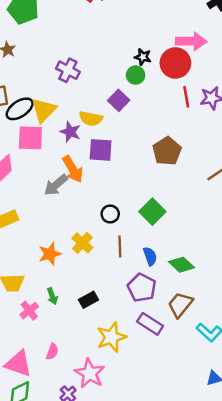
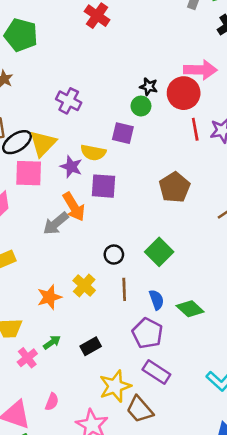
purple square: (119, 100) -> (123, 133), turned -30
green arrow: (52, 296) -> (52, 342), turned -105
brown trapezoid: (180, 305) -> (140, 409), moved, turned -80

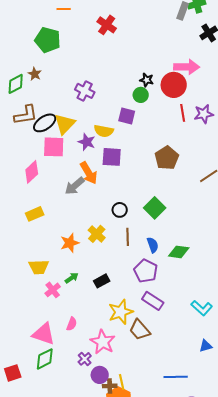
green diamond: (190, 309) -> (179, 252), turned -35

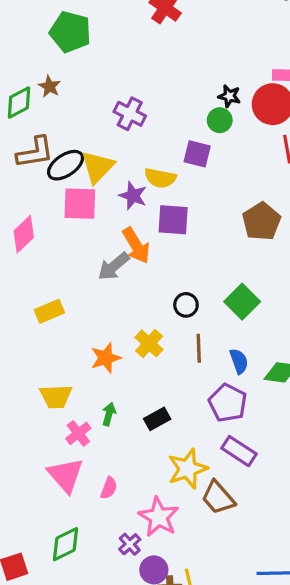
pink diamond: (32, 172) -> (24, 234), moved
green arrow: (72, 278) -> (109, 414), turned -40
pink triangle: (44, 334) -> (66, 475), moved, turned 30

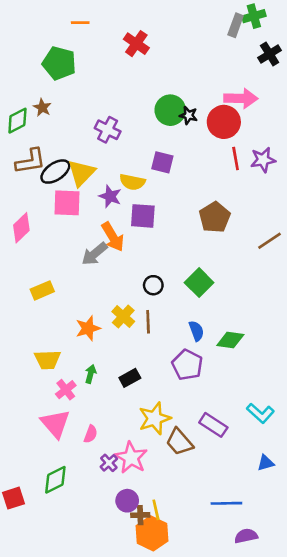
green circle: (220, 120) -> (170, 110), moved, size x1.5
brown line: (199, 348) -> (148, 322), moved
purple rectangle: (239, 451) -> (213, 425), moved
purple cross: (130, 544) -> (109, 463), moved

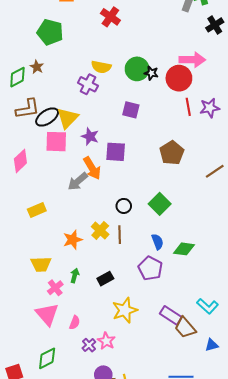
yellow semicircle: (132, 182) -> (101, 67), moved
brown trapezoid: (179, 442) -> (185, 328), moved
pink star: (131, 458) -> (106, 341), size x0.7

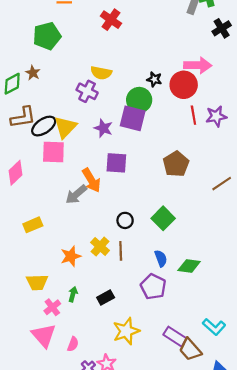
green pentagon: (50, 32) -> (47, 36), turned -30
green circle: (137, 69) -> (139, 100), moved
purple square: (131, 110) -> (133, 118), size x1.4
purple star: (90, 136) -> (103, 128), moved

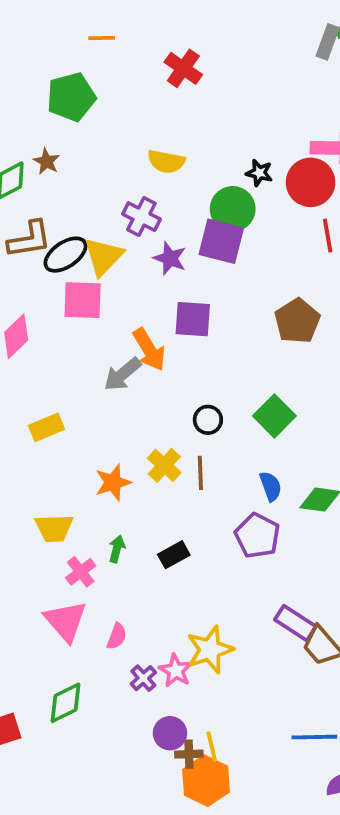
purple cross: (87, 91) -> (141, 217), moved
yellow star: (126, 331) -> (210, 650), moved

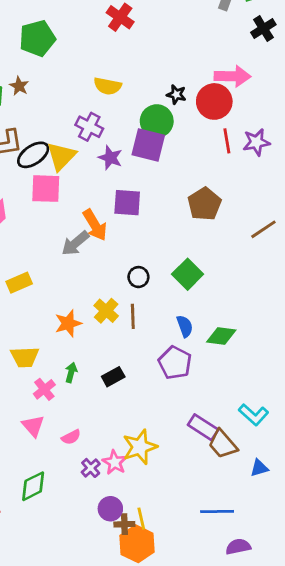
pink triangle: (65, 621) -> (33, 426), size x0.7
pink semicircle: (117, 636) -> (71, 437), turned 42

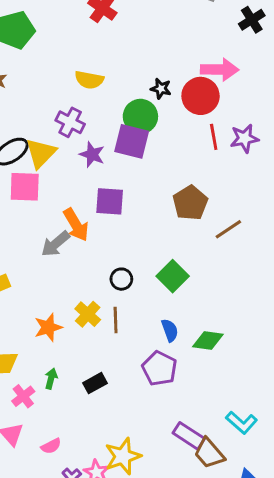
brown line: (263, 229) -> (228, 229), moved

